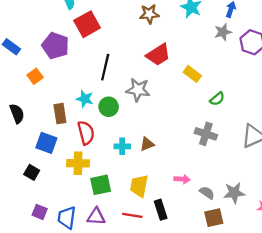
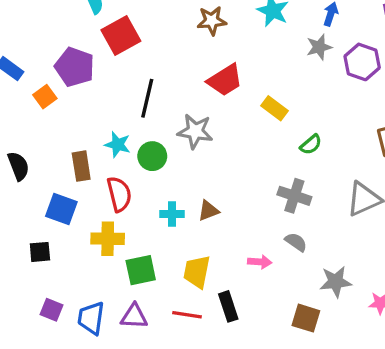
orange square: (35, 76) -> (45, 97), moved
black square: (32, 172) -> (40, 252), turned -35
gray semicircle: (207, 193) -> (296, 242), moved
brown square: (214, 218) -> (306, 318), turned 30

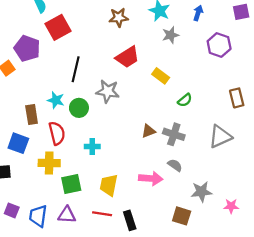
gray star: (319, 47) -> (171, 35), moved
brown triangle: (208, 211) -> (148, 131), moved
pink arrow: (260, 262) -> (151, 178), size x1.5
black rectangle: (228, 306) -> (130, 220), moved

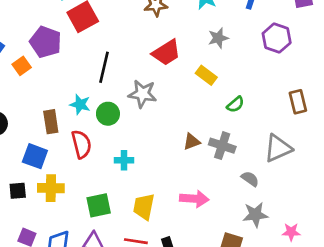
gray star: (171, 35) -> (218, 38), moved
yellow cross: (49, 163) -> (51, 188), moved
gray semicircle: (175, 165) -> (250, 179), moved

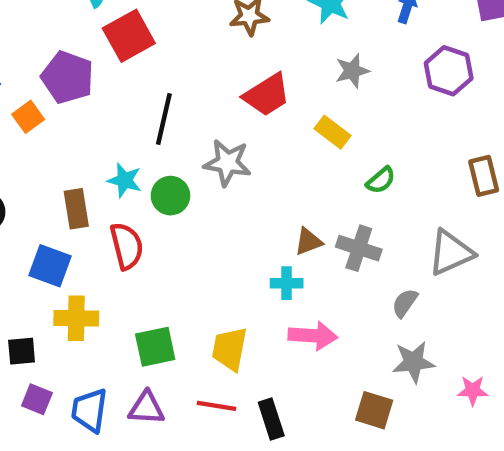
cyan cross: (124, 160) -> (287, 283), moved
gray semicircle: (250, 179) -> (405, 303), turned -90
black square: (18, 191) -> (22, 351), moved

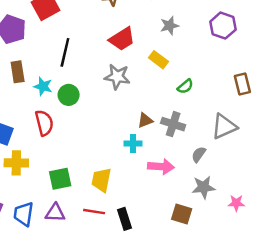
gray star: (227, 163) -> (117, 77), moved
brown rectangle: (76, 209) -> (18, 72), moved
pink arrow: (313, 336) -> (161, 167), moved

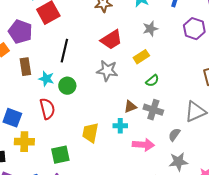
yellow rectangle: (159, 60) -> (141, 57), turned -70
green semicircle: (185, 86) -> (152, 81), moved
yellow trapezoid: (101, 180) -> (90, 133), moved

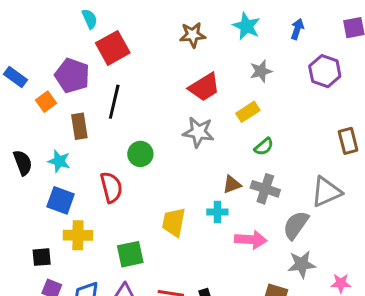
black line: (64, 51) -> (114, 102), moved
cyan star: (46, 79) -> (59, 161), moved
gray semicircle: (174, 135) -> (296, 225), size x1.5

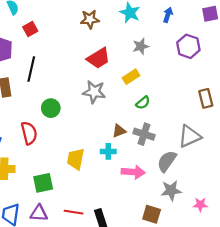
red square: (113, 48) -> (30, 29), size x0.6

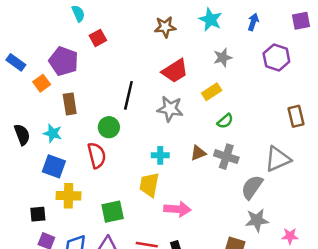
black line: (31, 69) -> (128, 95), moved
green circle: (51, 108) -> (109, 127), moved
cyan cross: (108, 151) -> (160, 155), moved
pink arrow: (133, 172) -> (177, 209), moved

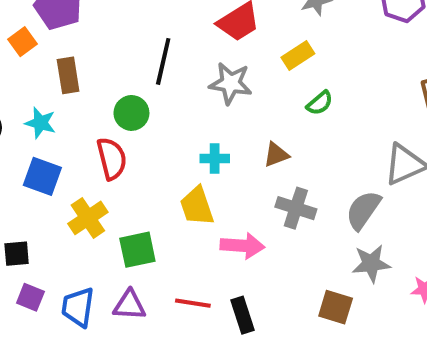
gray cross: (226, 157) -> (296, 208), moved
yellow trapezoid: (149, 185) -> (197, 206), turned -30
yellow cross: (69, 196) -> (88, 218), moved, turned -35

